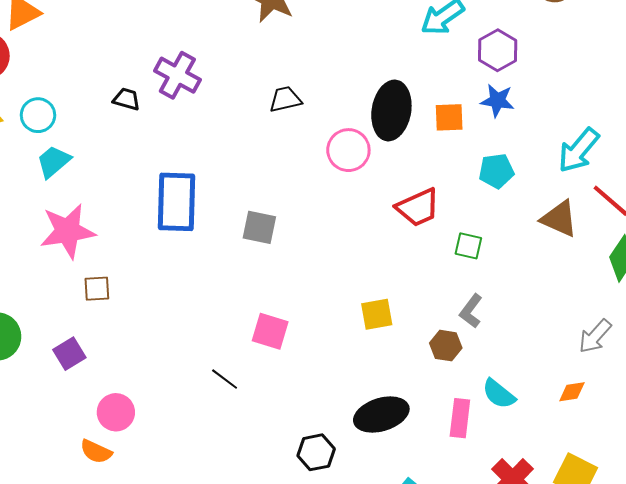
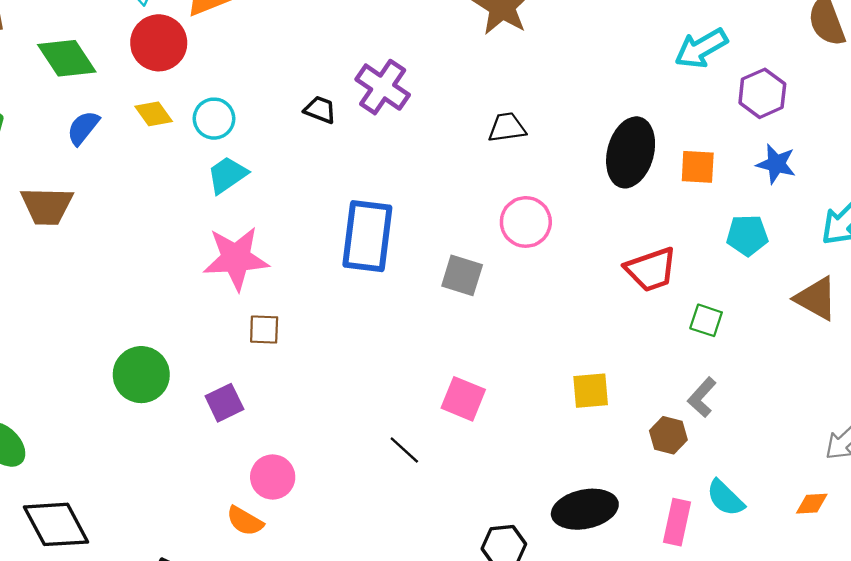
blue star: (497, 101) -> (776, 164), moved
pink circle: (348, 150) -> (526, 222), moved

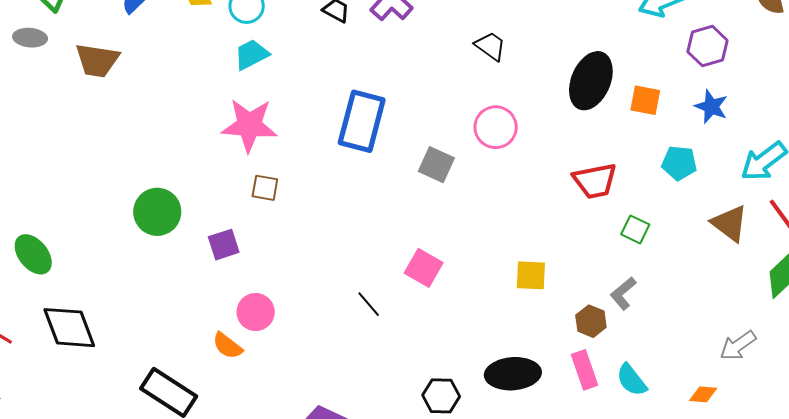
black trapezoid: (507, 127) -> (490, 46), turned 36
pink rectangle: (677, 522) -> (585, 370), moved, turned -39

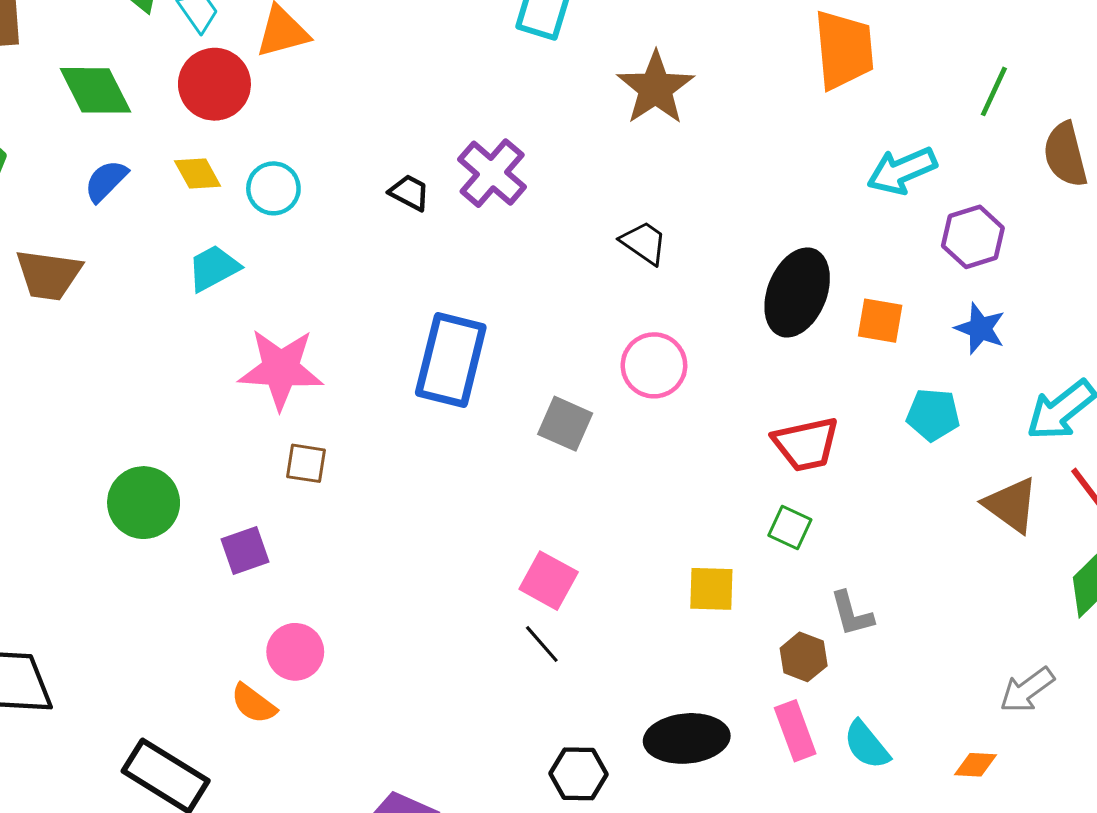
cyan trapezoid: (251, 55) -> (214, 268), moved
green square: (635, 229) -> (790, 528), moved
gray L-shape: (623, 293) -> (852, 614), turned -64
black line: (369, 304) -> (542, 644), moved

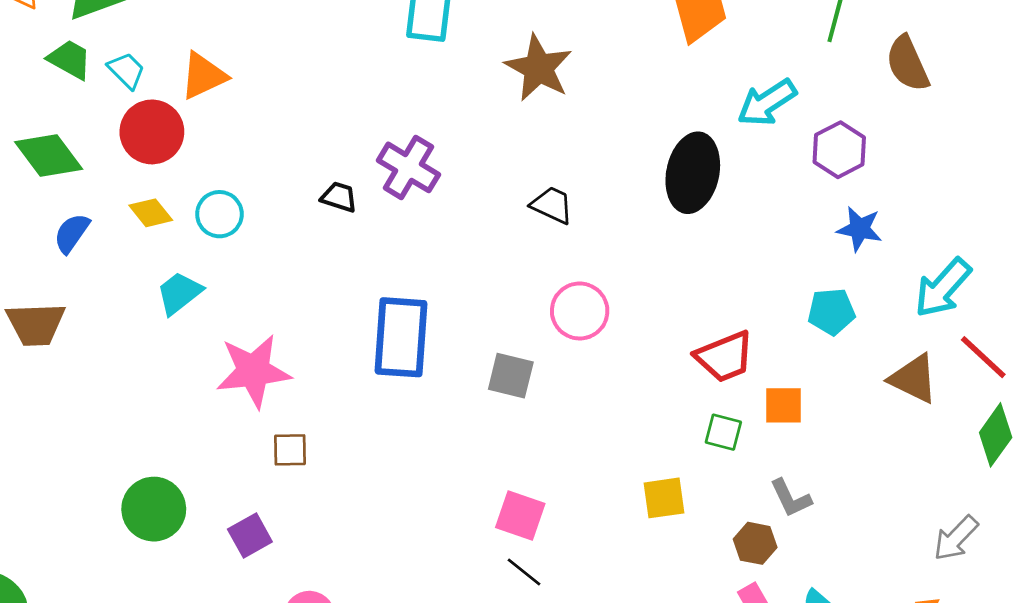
black ellipse: (797, 292) -> (693, 173), moved
orange square: (880, 321) -> (783, 405), moved

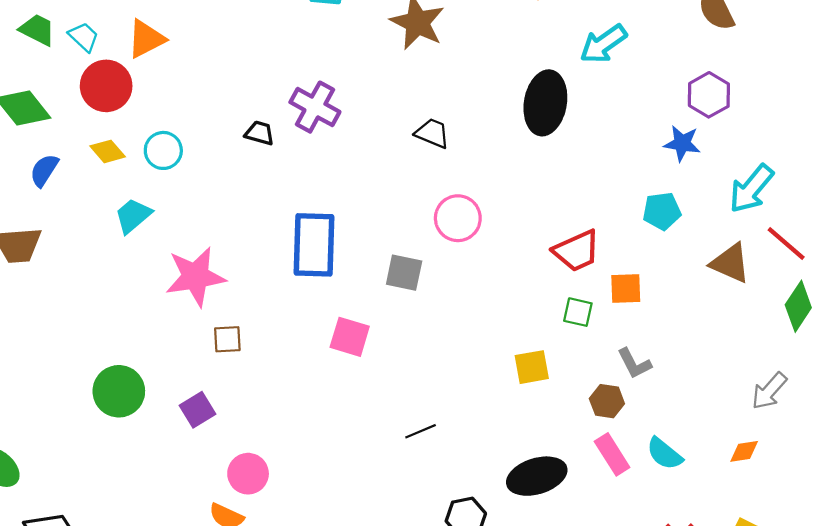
purple hexagon: (839, 150) -> (709, 95), moved
pink square: (520, 515) -> (350, 337), moved
black line: (524, 572) -> (421, 431), turned -60

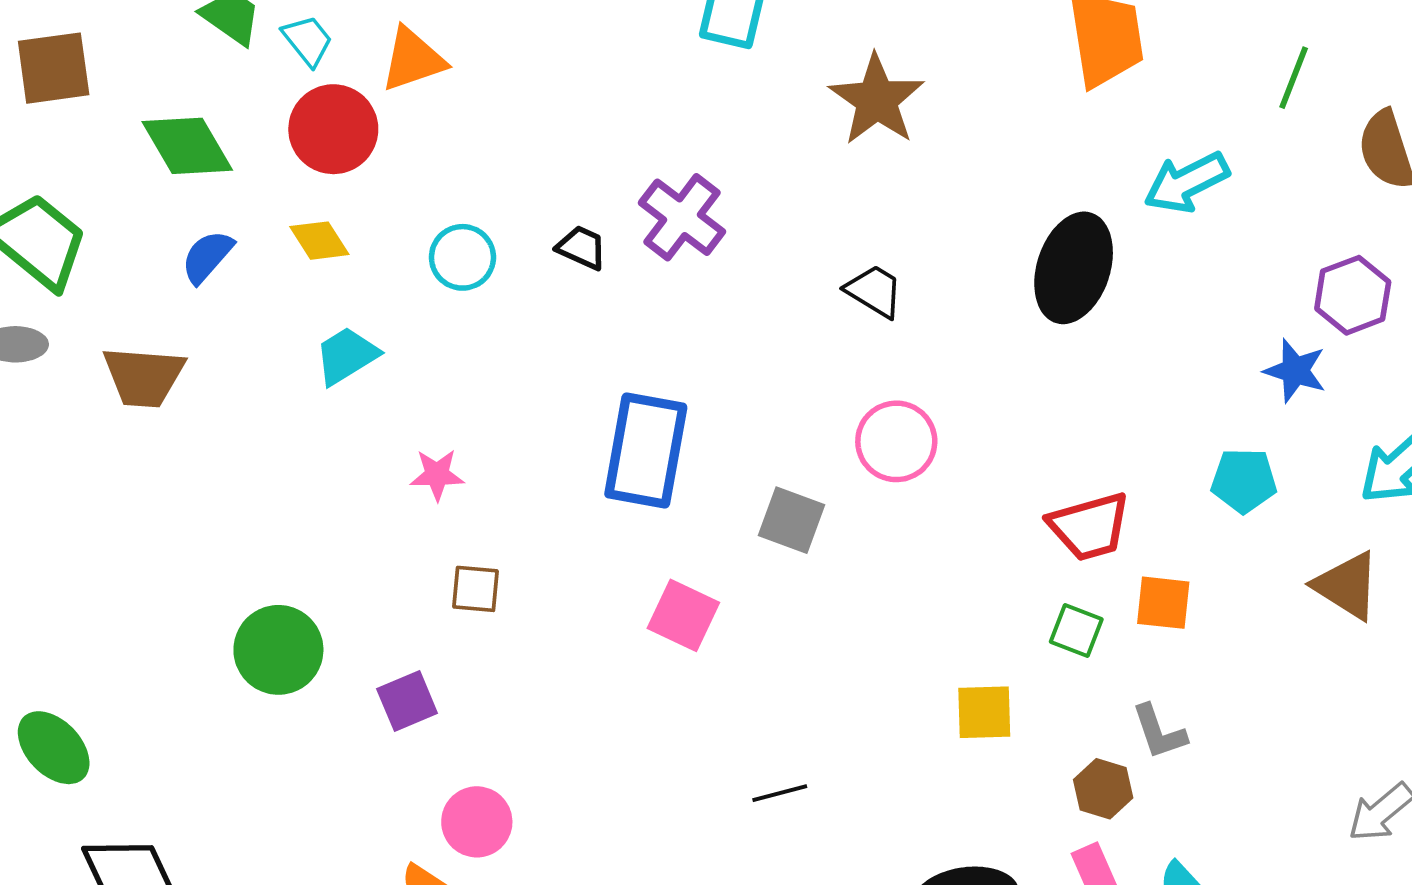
cyan circle: (163, 150) -> (462, 257), moved
pink star: (195, 277) -> (437, 475), size x0.5

